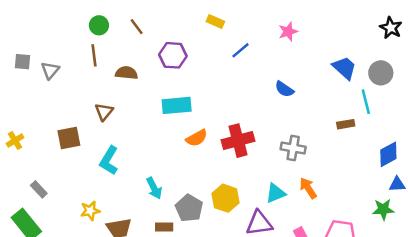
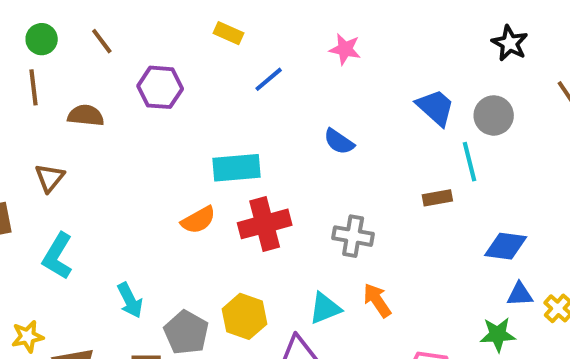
pink star: (288, 32) -> (345, 49), turned 30
cyan rectangle: (177, 105) -> (236, 168), moved
blue diamond: (388, 154) -> (506, 246), turned 36

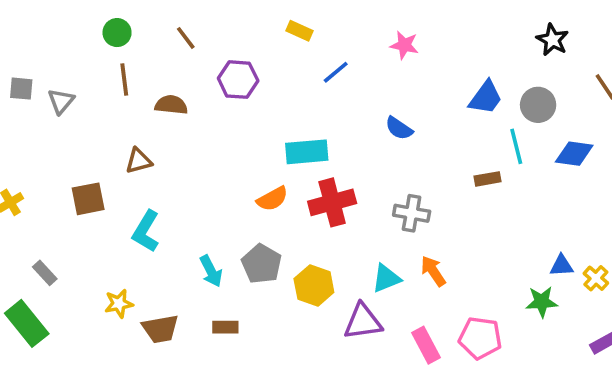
green circle: (42, 39) -> (117, 33), moved
blue trapezoid: (435, 107) -> (486, 98), turned 84
brown triangle: (50, 178) -> (139, 161), turned 36
blue diamond: (506, 246) -> (574, 154), moved
gray pentagon: (186, 332) -> (262, 264), moved

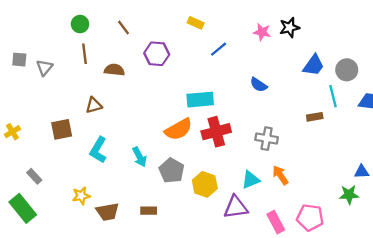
black star: (552, 40) -> (289, 27), moved, turned 30
orange semicircle: (272, 199) -> (178, 129), size x1.4
cyan arrow: (211, 271) -> (140, 157), moved

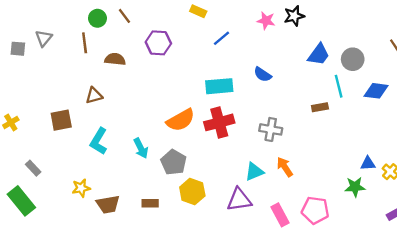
green circle: (80, 24) -> (97, 18), moved
gray triangle: (45, 68) -> (44, 38), moved
cyan rectangle: (200, 100) -> (219, 86), moved
yellow hexagon: (205, 184) -> (192, 192), moved

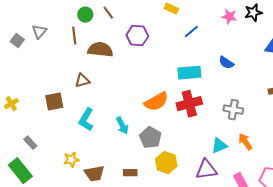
gray square: (18, 49) -> (17, 41), turned 32
brown semicircle: (115, 59) -> (100, 50), size x1.4

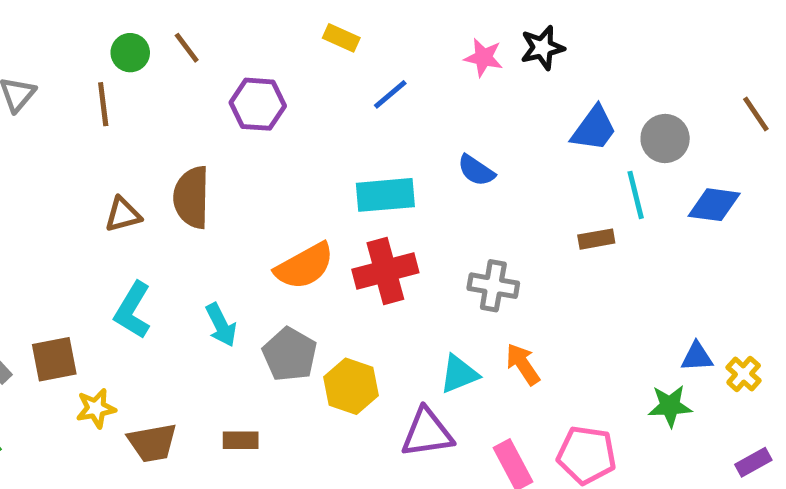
brown semicircle: (100, 50) -> (192, 197), moved, turned -95
brown square: (54, 102) -> (54, 359), moved
yellow hexagon: (166, 163) -> (351, 386), moved

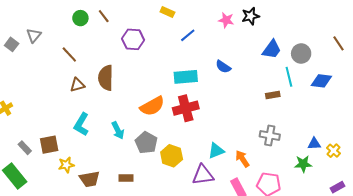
brown line: (103, 104) -> (69, 55), moved, turned -36
gray cross: (493, 286) -> (270, 136), moved
orange arrow: (523, 364) -> (242, 159), moved

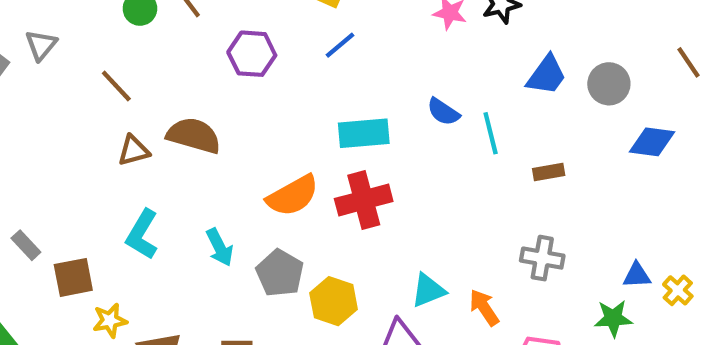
blue line: (188, 35) -> (340, 45), moved
cyan line: (289, 77) -> (491, 133), moved
brown semicircle: (106, 78) -> (194, 135), turned 105
gray rectangle: (25, 148) -> (26, 245), moved

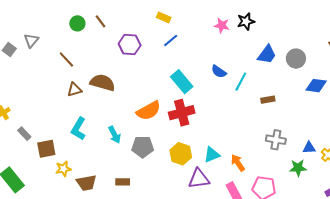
cyan rectangle: (364, 133) -> (182, 82), turned 55
cyan line: (491, 133) -> (241, 82), turned 42
gray cross: (542, 258) -> (276, 140), moved
gray pentagon: (280, 273) -> (143, 147), turned -30
yellow hexagon: (334, 301) -> (181, 154), moved

